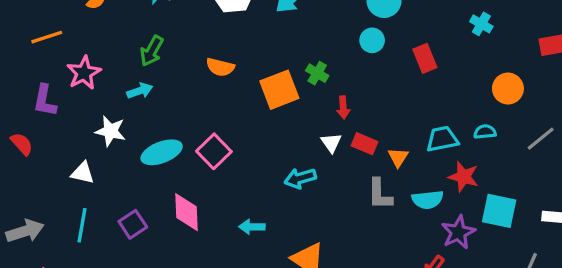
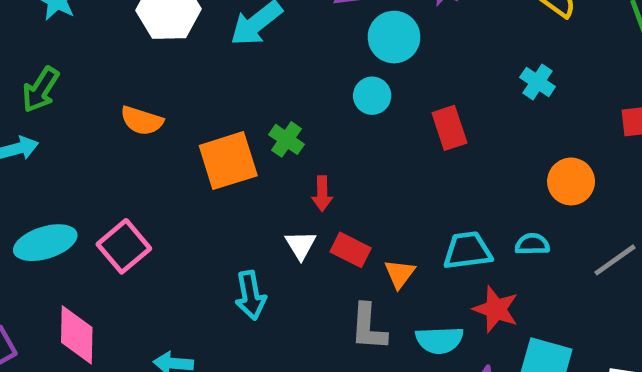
cyan arrow: (300, 178) -> (250, 295), turned -88

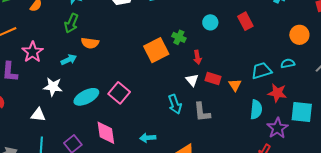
green arrow: (41, 90) -> (71, 23), moved
cyan circle: (372, 96) -> (210, 22), moved
orange semicircle: (142, 121) -> (90, 43), moved
gray L-shape: (368, 327) -> (202, 112), moved
cyan semicircle: (439, 340) -> (256, 110), turned -72

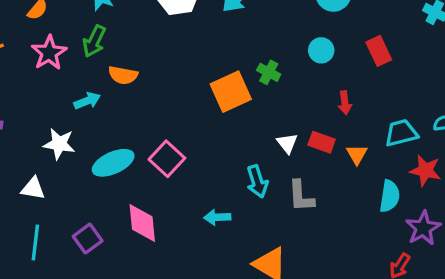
pink star: (33, 52) -> (49, 53), moved
red arrow: (197, 57) -> (345, 103), moved
cyan arrow: (148, 138) -> (217, 217), moved

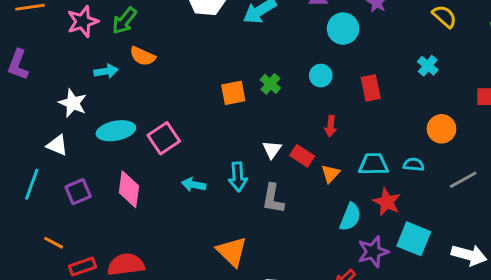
orange square: (231, 92) -> (233, 93), size x0.7
white triangle: (33, 189) -> (57, 145), moved
cyan arrow: (217, 217) -> (194, 185), moved

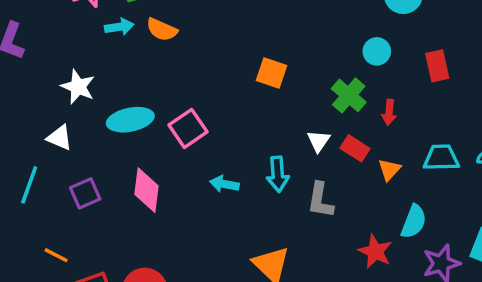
cyan arrow: (106, 71) -> (119, 27), moved
green cross: (270, 84) -> (349, 95), moved, size x1.4
orange square: (233, 93) -> (272, 73), turned 30
red star: (387, 202) -> (375, 252), moved

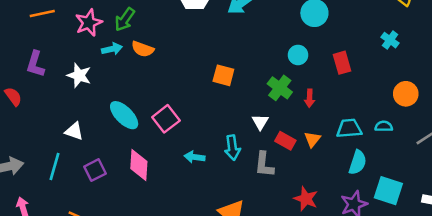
white star: (78, 87) -> (79, 75), moved
cyan ellipse: (130, 120) -> (124, 115), turned 60
red rectangle: (355, 148) -> (285, 141), moved
cyan semicircle: (414, 222) -> (358, 162), moved

